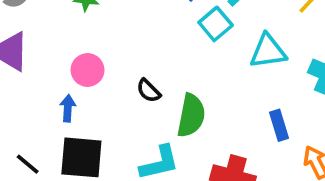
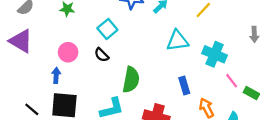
cyan square: (216, 24) -> (107, 29), moved
black semicircle: (148, 91) -> (102, 55), moved

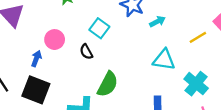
cyan square: (107, 29) -> (99, 28), turned -30

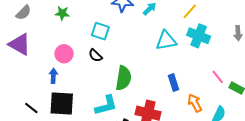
cyan cross: (196, 84) -> (199, 36), moved

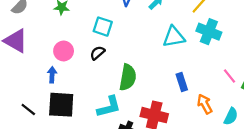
black semicircle: (95, 56) -> (97, 53), turned 96

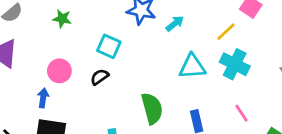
pink line: (229, 76) -> (241, 113), moved
green semicircle: (128, 77) -> (152, 108), moved, turned -30

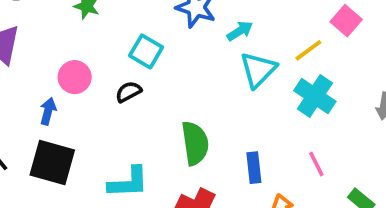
cyan triangle: (192, 66) -> (258, 70), moved, turned -48

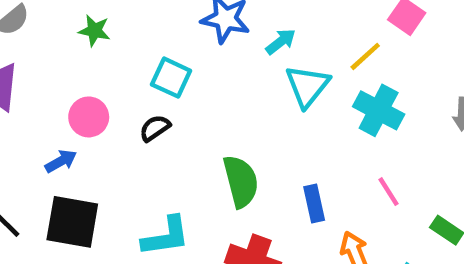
blue arrow: (48, 111) -> (61, 161), turned 52

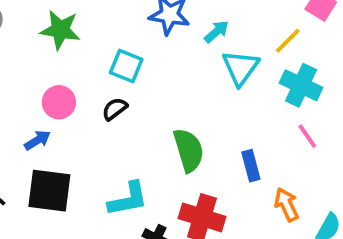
green star: (94, 31) -> (60, 30), size x1.5
pink line: (388, 192) -> (307, 136), moved

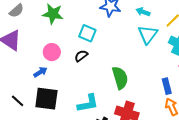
cyan arrow: (217, 32) -> (143, 12), moved, turned -120
blue rectangle: (251, 166) -> (167, 86), moved

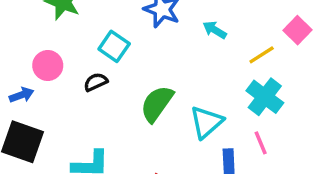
cyan triangle: (148, 34) -> (206, 122), moved
green semicircle: (120, 78) -> (157, 104), moved, turned -140

